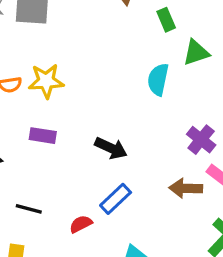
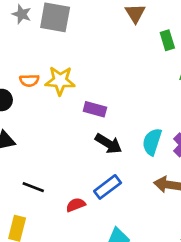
cyan semicircle: (158, 79) -> (152, 142), moved
purple rectangle: (43, 136) -> (95, 109), moved

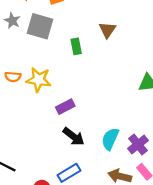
green rectangle: (167, 40) -> (76, 46), moved
purple rectangle: (95, 109) -> (65, 107), turned -48

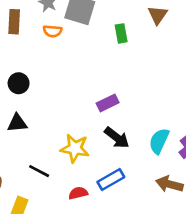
orange semicircle: (13, 77) -> (53, 31), moved
yellow star: (39, 80) -> (75, 148), moved

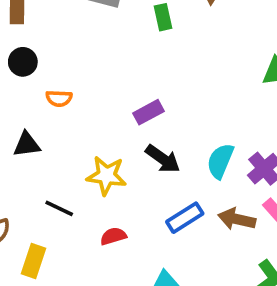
orange semicircle: (53, 31) -> (59, 98), moved
black circle: (19, 83) -> (23, 62), moved
blue rectangle: (111, 179) -> (185, 218), moved

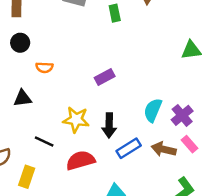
black arrow: (163, 159) -> (109, 125), moved, turned 55
red semicircle: (113, 236) -> (80, 160), size x1.6

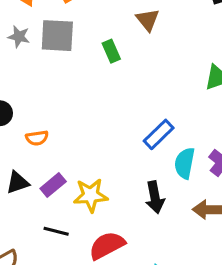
purple rectangle: (105, 77) -> (53, 185), moved
black arrow: (109, 125) -> (155, 197), moved
blue rectangle: (129, 148) -> (159, 134), moved

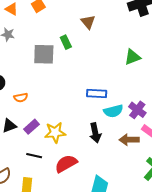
gray square: (57, 36) -> (44, 54), moved
blue rectangle: (159, 134) -> (97, 94), turned 48
cyan semicircle: (185, 163) -> (113, 111), turned -114

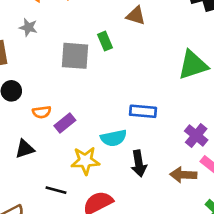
brown triangle: (88, 22) -> (136, 16), turned -35
green triangle: (132, 57) -> (193, 65), size x1.4
cyan semicircle: (113, 111) -> (114, 138), moved
purple rectangle: (31, 127) -> (65, 123), moved

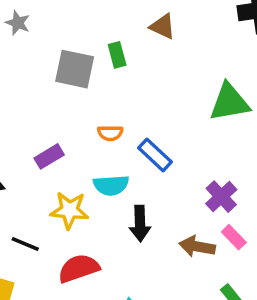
blue rectangle: (143, 111) -> (155, 155), turned 30
orange semicircle: (42, 112) -> (110, 133), moved

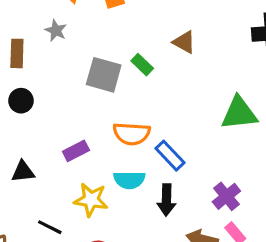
green rectangle: (117, 55) -> (142, 65), turned -35
orange semicircle: (110, 133) -> (132, 134), size x1.6
black arrow: (140, 224) -> (166, 200), moved

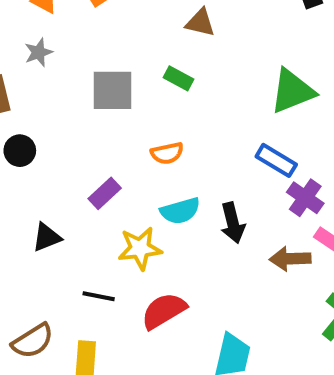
gray star: (56, 30) -> (39, 52), turned -30
green rectangle: (142, 65) -> (178, 78), moved
orange semicircle: (132, 134) -> (167, 153), size x0.7
blue rectangle: (170, 156) -> (276, 160), moved

